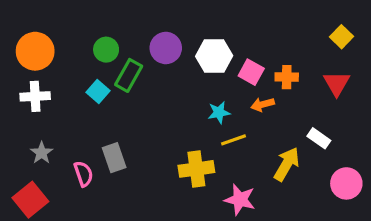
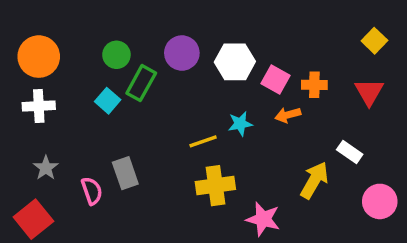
yellow line: (233, 140) -> (203, 141), moved

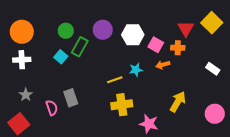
yellow square: (374, 41) -> (212, 23), size x1.5
red triangle: (369, 92) -> (186, 29), moved
white rectangle: (350, 152) -> (213, 69), moved

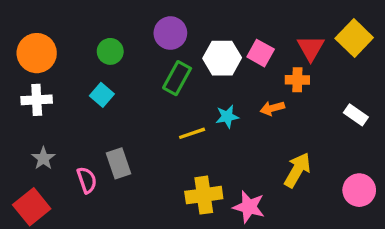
purple circle: (103, 30) -> (170, 33), moved
pink square: (156, 45) -> (261, 53), moved
green rectangle: (80, 47) -> (177, 78), moved
yellow cross: (122, 105) -> (204, 195), moved

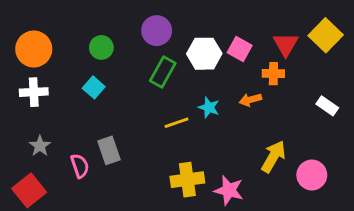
cyan star: (227, 117) -> (209, 107), turned 30
pink circle: (359, 190) -> (312, 175), moved

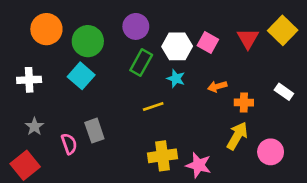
green circle: (101, 47) -> (88, 41), size x1.5
orange circle: (34, 49) -> (46, 29), moved
orange cross: (273, 74) -> (244, 102), moved
cyan square: (94, 87) -> (81, 76), size x1.4
cyan star: (209, 107) -> (176, 78), moved

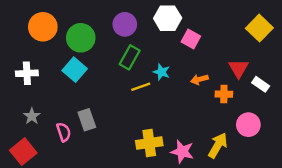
red triangle: (248, 38) -> (239, 68), moved
white hexagon: (177, 46) -> (168, 18), moved
yellow line: (153, 106) -> (141, 87), moved
yellow arrow: (237, 136) -> (218, 145), moved
pink circle: (271, 152) -> (248, 125), moved

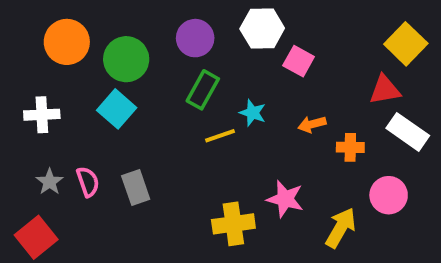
red triangle: (239, 68) -> (385, 90), moved, turned 50
white rectangle: (261, 84) -> (408, 132), size x1.5
pink semicircle: (64, 132) -> (88, 182), moved
pink star: (182, 152) -> (285, 199), moved

